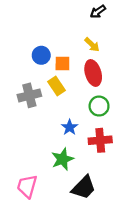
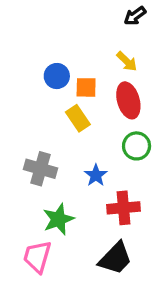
gray cross: (29, 95) -> (41, 169), moved, turned 30
red cross: (100, 140) -> (123, 208), moved
green star: (62, 159) -> (58, 219), moved

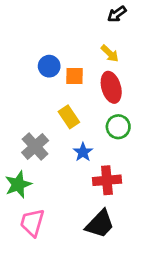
yellow rectangle: (78, 118) -> (69, 117), moved
gray cross: (41, 169) -> (35, 146), turned 32
green star: (58, 219) -> (18, 185), moved

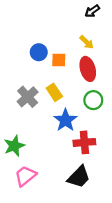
gray cross: (35, 146) -> (28, 97), moved
blue star: (83, 152) -> (65, 120), size x1.5
pink trapezoid: (32, 223) -> (25, 176), turned 35

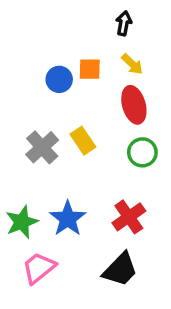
black arrow: (92, 11) -> (124, 23), moved, turned 136
orange square: (59, 60) -> (90, 69), moved
blue star: (65, 120) -> (68, 219), moved
red cross: (84, 142) -> (129, 217), turned -30

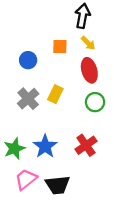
black arrow: (124, 23) -> (83, 16), size x1.5
blue circle: (59, 79) -> (28, 60), moved
yellow rectangle: (83, 141) -> (55, 94), turned 60
black trapezoid: (120, 270) -> (58, 185), moved, turned 40

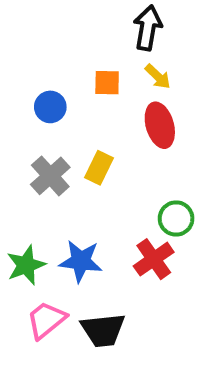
green circle: (95, 102) -> (176, 218), moved
blue star: (45, 146) -> (81, 261), turned -30

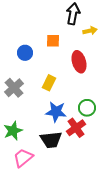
yellow arrow: (158, 77) -> (90, 31), moved, turned -56
gray cross: (50, 176) -> (14, 88), moved
blue star: (81, 261) -> (56, 112), moved
black trapezoid: (103, 330) -> (51, 140), moved

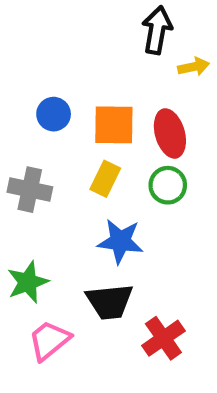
orange square: (53, 41) -> (114, 125), moved, size x1.5
gray cross: (14, 88) -> (30, 190), turned -36
green circle: (87, 108) -> (168, 185), moved
red cross: (76, 128) -> (163, 338), moved

